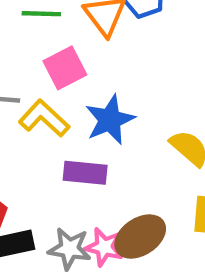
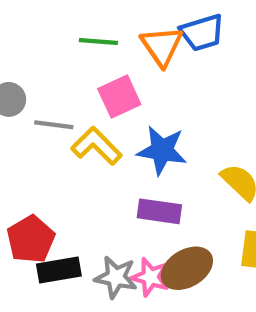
blue star: (110, 120) -> (162, 150), turned 30
purple rectangle: (85, 173) -> (159, 211), moved

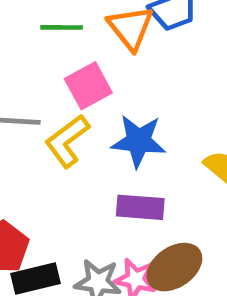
yellow L-shape: (96, 146) -> (67, 141), turned -78

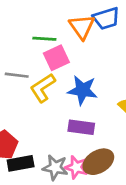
green line: (62, 27) -> (44, 39), moved

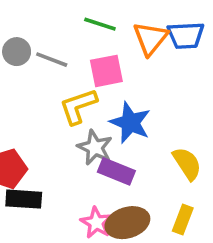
green line: (44, 39) -> (100, 24), moved
gray line: (17, 75) -> (52, 60), moved
gray star: (55, 167) -> (95, 147), moved

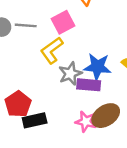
blue star: (130, 123) -> (97, 67), moved
gray star: (95, 147) -> (70, 74), turned -30

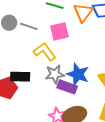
yellow L-shape: (52, 50) -> (45, 52), turned 75
black rectangle: (35, 120) -> (20, 77), moved

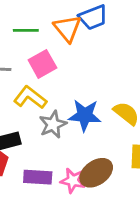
purple rectangle: (67, 87) -> (38, 177), moved

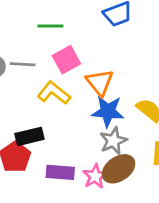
orange triangle: (67, 28) -> (100, 82), moved
gray star: (53, 124) -> (113, 141), moved
pink star: (73, 181) -> (95, 176), turned 30

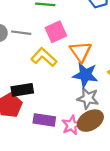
gray star: (113, 141) -> (88, 98), turned 30

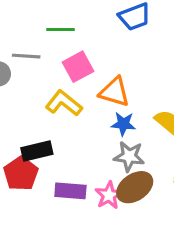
gray line: (21, 33) -> (26, 56), moved
orange triangle: (81, 52) -> (114, 92), turned -35
blue star: (85, 75) -> (123, 124), size x0.7

